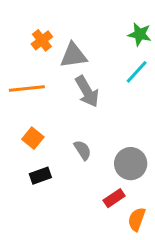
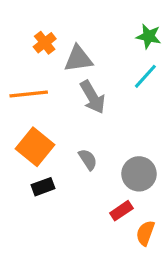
orange square: (33, 138) -> (35, 147), size x1.6

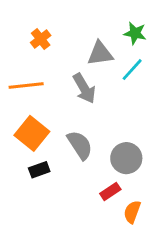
gray triangle: (78, 59) -> (100, 54), moved
gray semicircle: (88, 159) -> (80, 145), size x1.5

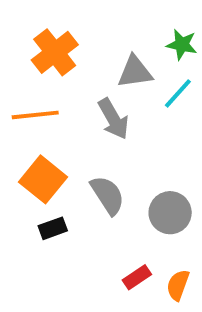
orange cross: (41, 39) -> (55, 52), size x1.6
red rectangle: (110, 192) -> (137, 277), moved

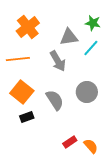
gray circle: (170, 213) -> (87, 92), moved
orange semicircle: (178, 285) -> (91, 146), turned 119

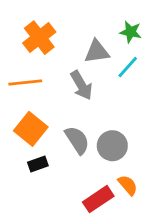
gray circle: (87, 92) -> (112, 146), moved
red rectangle: (70, 142) -> (98, 199), size x1.5
orange semicircle: (91, 146) -> (128, 185), moved

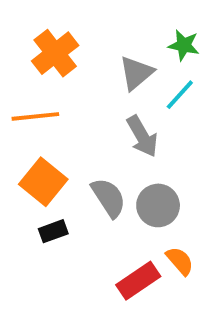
gray triangle: (97, 52) -> (136, 73), turned -32
gray arrow: (81, 85) -> (142, 136), moved

